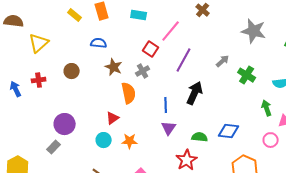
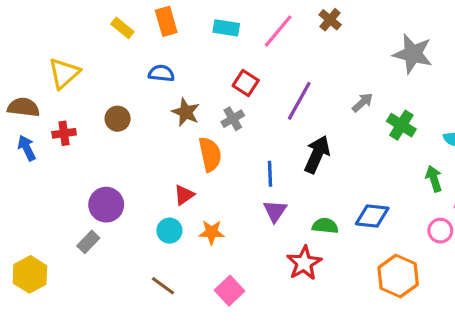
brown semicircle: (14, 21) -> (23, 107), moved
pink line: (171, 31) -> (278, 31), moved

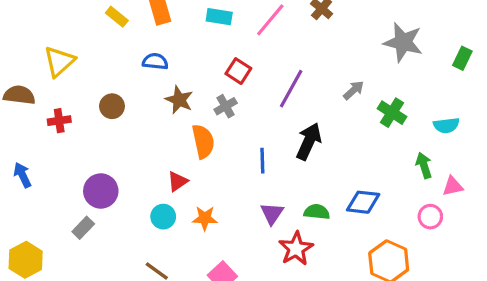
blue arrow: (27, 148) -> (22, 175), moved
purple triangle: (275, 211) -> (272, 213), moved

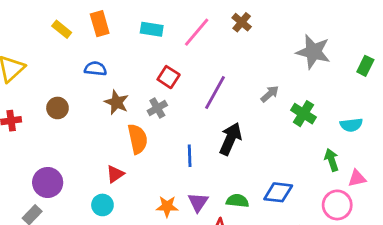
pink circle: (430, 217) -> (337, 205), size x1.4
orange star: (205, 218) -> (167, 206), moved

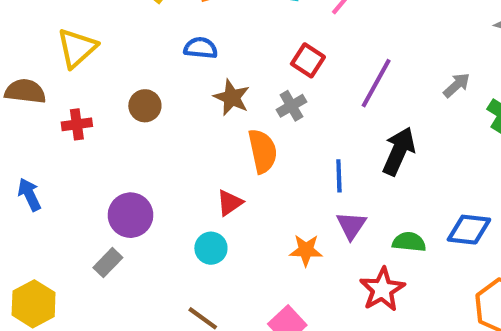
purple triangle: (198, 202) -> (351, 225), moved

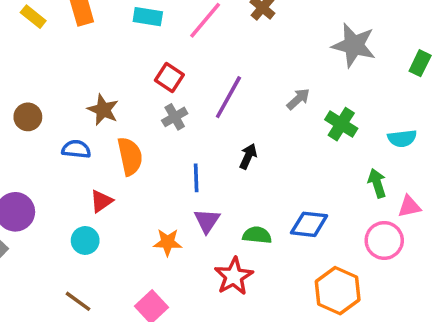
blue semicircle: (201, 48) -> (76, 149), moved
gray cross: (291, 106) -> (175, 117), moved
black arrow: (399, 151) -> (248, 156), size x0.6

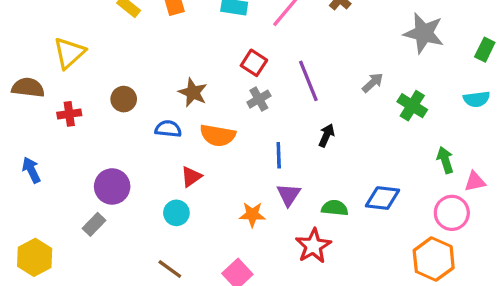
purple line: (228, 97) -> (308, 81), turned -51
cyan semicircle: (402, 138) -> (477, 99), moved
orange semicircle: (130, 156) -> (218, 135), turned 112
orange hexagon: (338, 291) -> (434, 259), moved

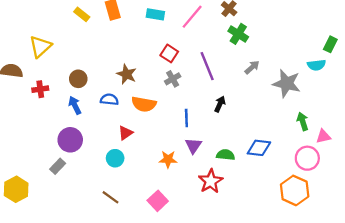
gray star: (424, 33) -> (287, 83), moved
cyan semicircle: (477, 99) -> (316, 65), moved
green cross: (412, 106) -> (238, 34), moved
blue arrow: (31, 170) -> (75, 105), moved

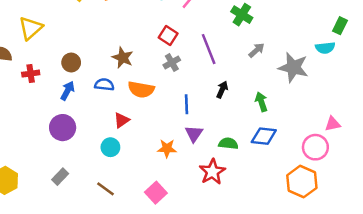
blue arrow: (75, 105) -> (67, 91), turned 54
green arrow: (303, 121) -> (261, 102), moved
gray rectangle: (58, 166) -> (60, 177), moved

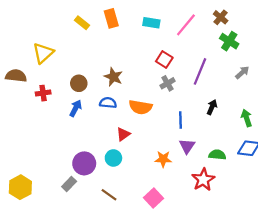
purple line: (209, 49) -> (200, 71), turned 44
brown star: (123, 58) -> (113, 77), moved
purple circle: (63, 128) -> (84, 163), moved

